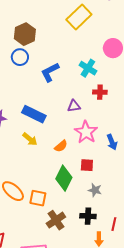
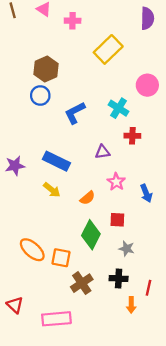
pink star: (86, 132) -> (116, 182), size x0.7

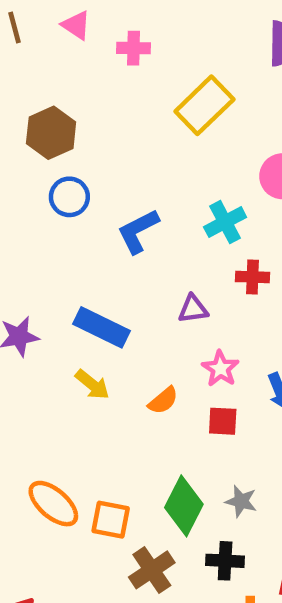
brown hexagon: (46, 69) -> (51, 133), moved
cyan cross: (119, 108) -> (225, 222), turned 30
red square: (117, 220) -> (223, 421), moved
green diamond: (91, 235) -> (184, 506), moved

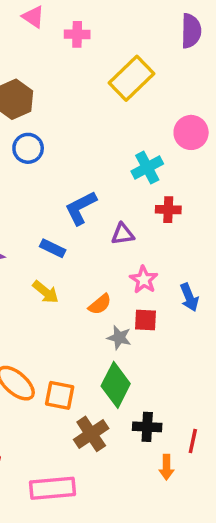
blue L-shape: (138, 231) -> (81, 208), moved
blue rectangle: (101, 327) -> (53, 248), size x0.6
gray star: (241, 501) -> (119, 338), moved

